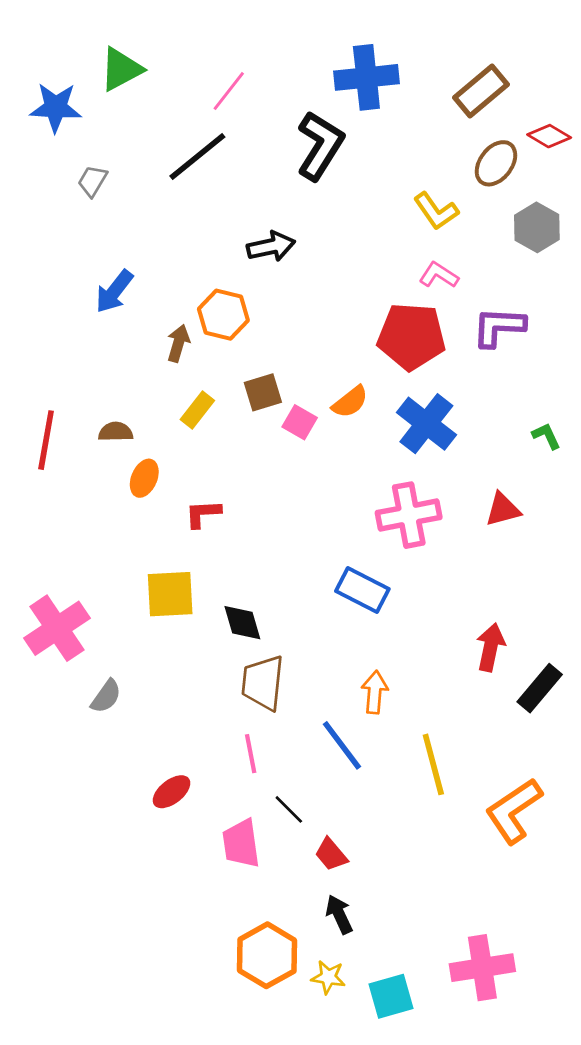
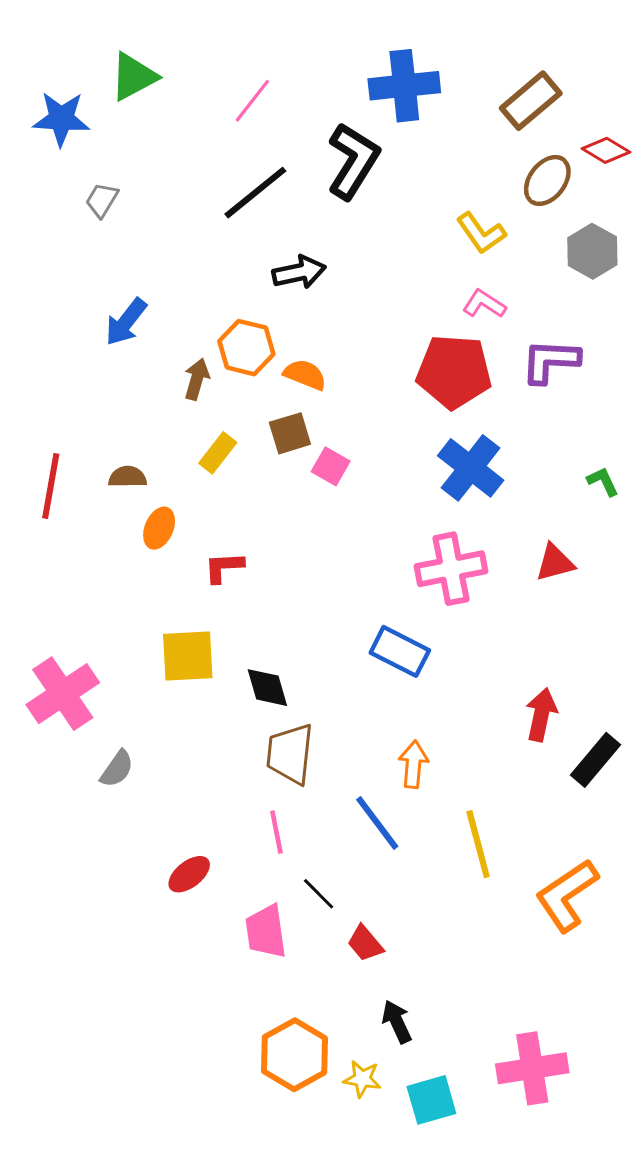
black line: (197, 156) -> (255, 193), moved
orange semicircle: (350, 402) -> (305, 375), moved, turned -120
black arrow: (339, 914) -> (397, 1022), moved

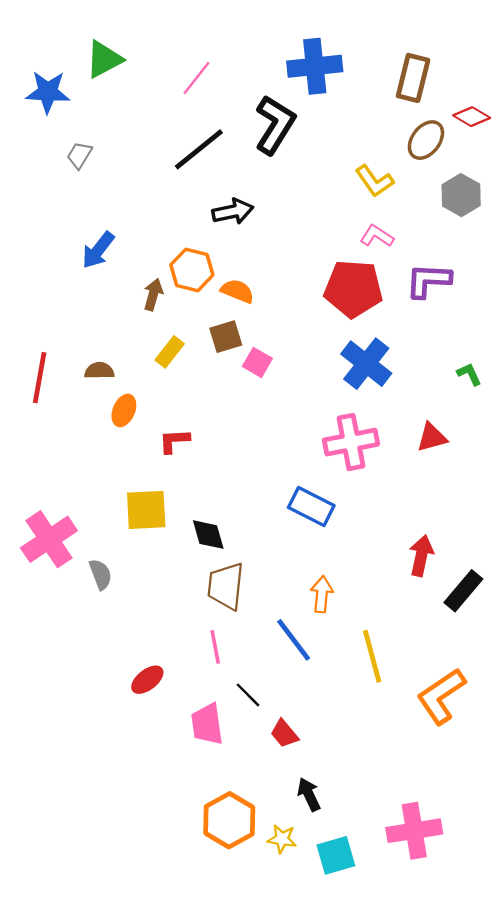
brown rectangle: (531, 101) -> (413, 78), turned -36
gray semicircle: (117, 769) -> (100, 574), moved, turned -56

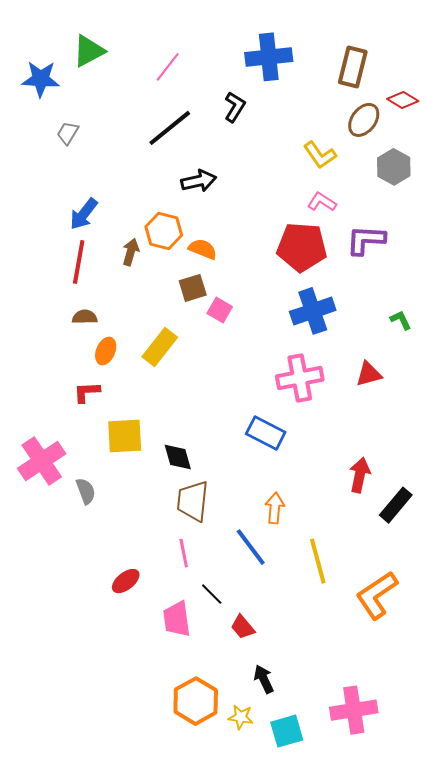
black L-shape: (275, 125) -> (235, 107), size x0.6
yellow rectangle: (170, 352) -> (160, 347), moved, size x1.4
blue cross: (366, 364) -> (313, 311), turned 33
red line: (40, 378) -> (79, 262), moved
red L-shape: (174, 441) -> (87, 392), moved

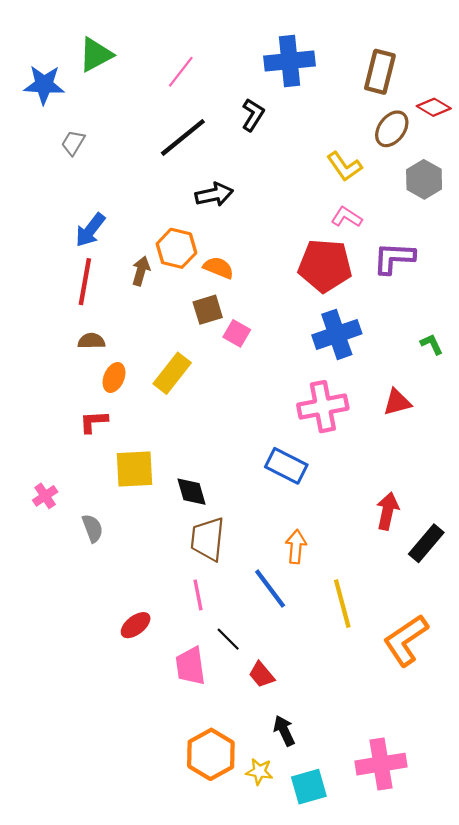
pink cross: (42, 461) -> (45, 496), size x0.5

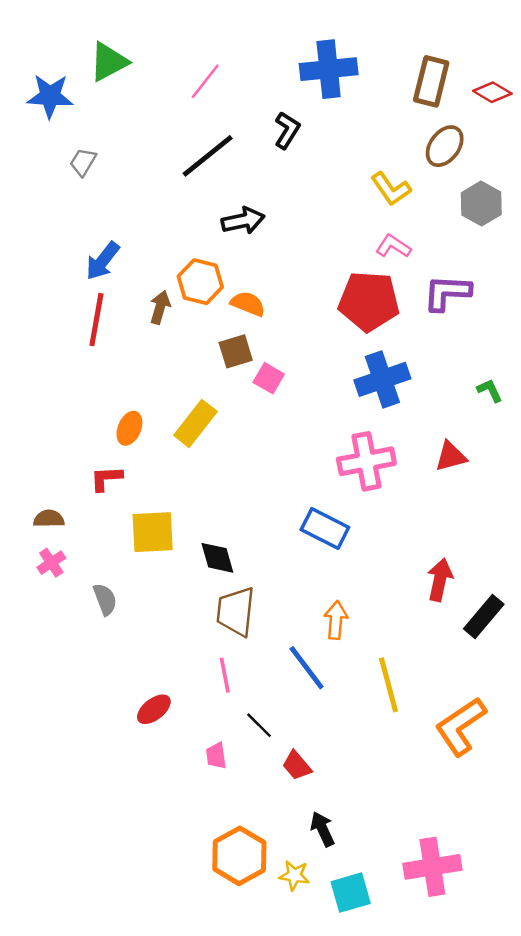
red diamond: (434, 107) -> (492, 92), moved
brown semicircle: (91, 341) -> (49, 519), moved
pink trapezoid: (190, 666) -> (216, 756), size x0.6

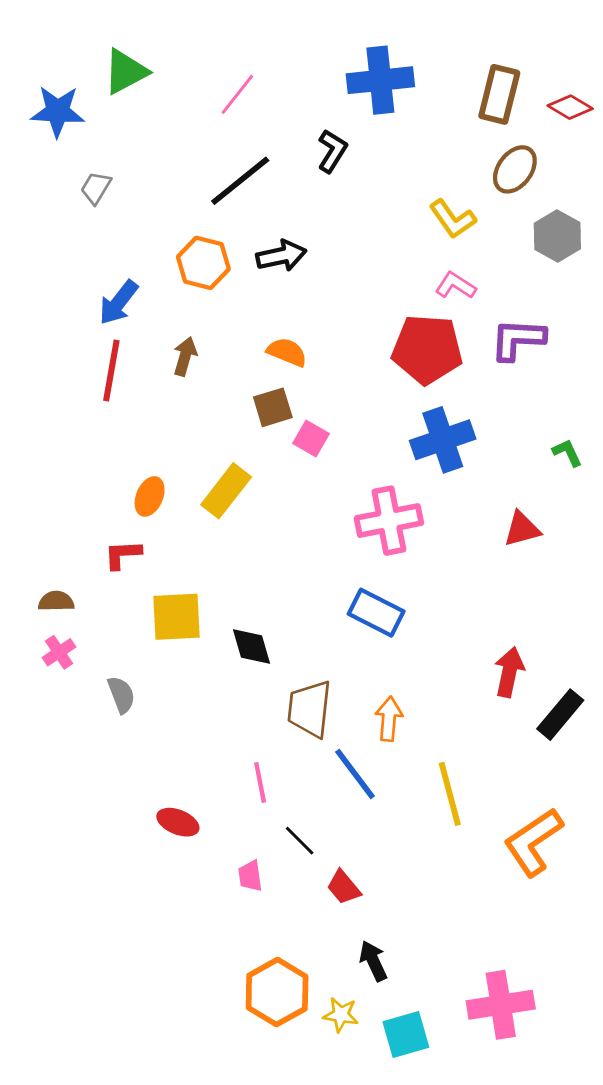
orange hexagon: (200, 282) -> (203, 263), moved
pink cross: (366, 461) -> (389, 521), moved
brown trapezoid: (236, 612) -> (310, 709), moved
red ellipse: (154, 709) -> (178, 822), turned 60

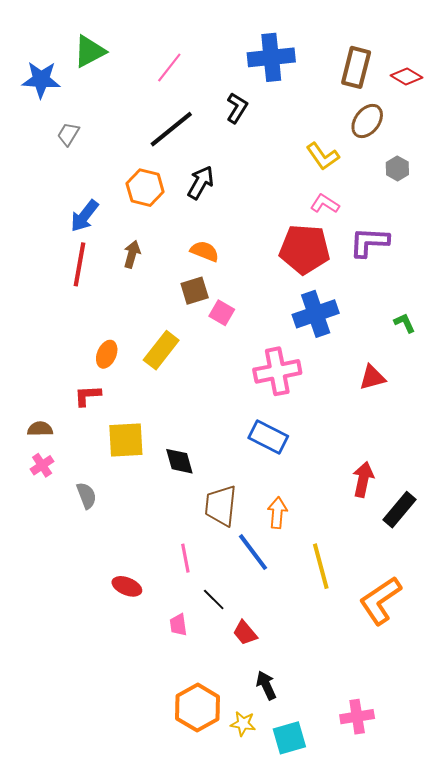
gray hexagon: (557, 236) -> (397, 168), size x0.7
black arrow: (281, 256) -> (201, 183), turned -48
pink cross: (501, 1005) -> (357, 717), size x0.7

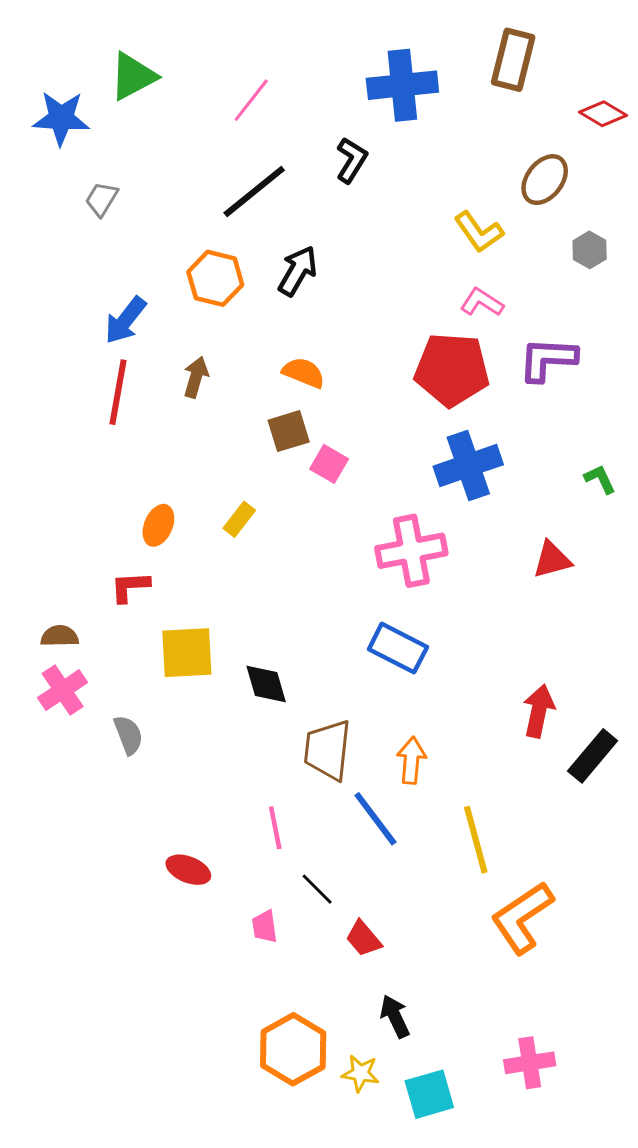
brown rectangle: (356, 67) -> (513, 60), moved
yellow rectangle: (161, 350) -> (239, 519), size x0.6
pink cross: (42, 465) -> (63, 690), size x1.4
orange L-shape: (380, 601) -> (522, 918), moved

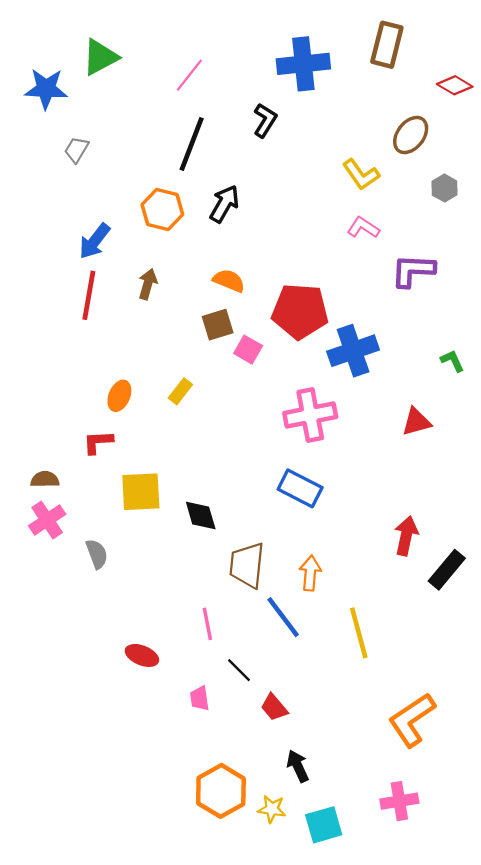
black line: (254, 192) -> (192, 144), turned -30
red pentagon: (452, 370) -> (300, 311), moved
orange L-shape: (522, 918) -> (412, 720), moved

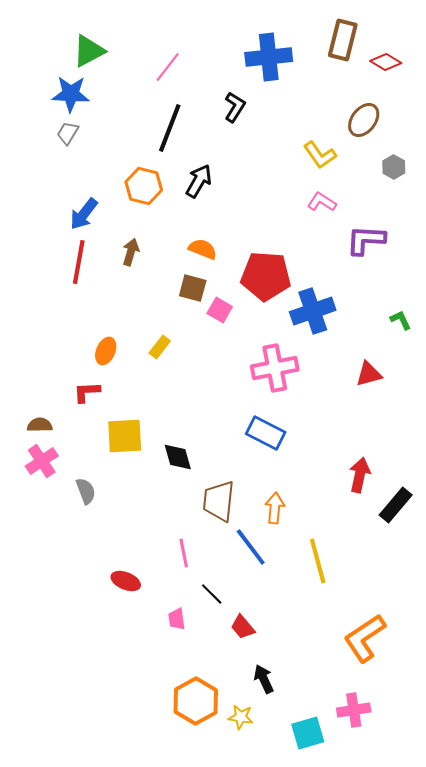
red diamond: (455, 85) -> (386, 62), moved
blue star: (46, 89) -> (71, 94), moved
brown square: (218, 325) -> (193, 288), turned 32
cyan square: (324, 825) -> (308, 733), moved

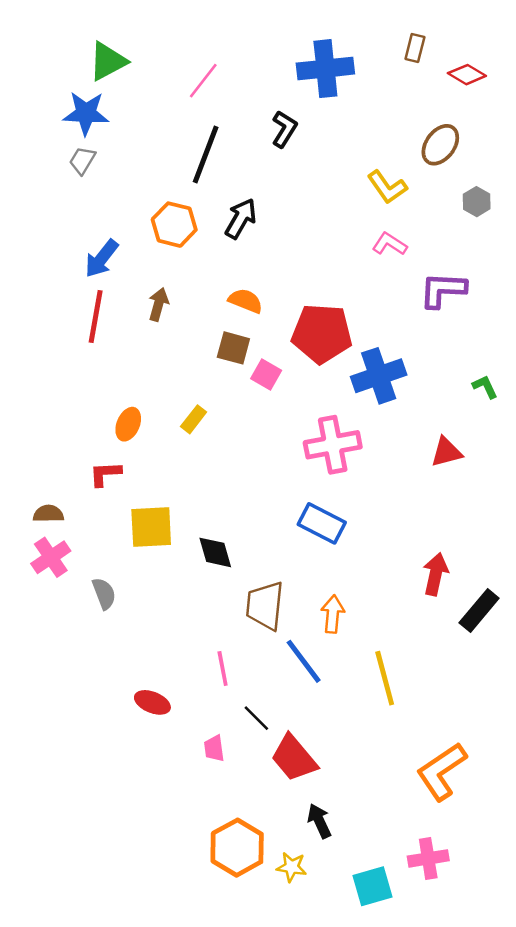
brown rectangle: (343, 40) -> (415, 48), size x0.6
red trapezoid: (243, 627) -> (294, 758), size x1.6

